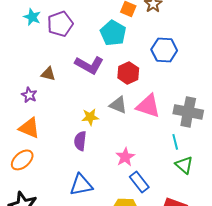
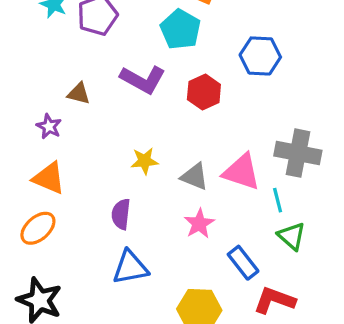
gray triangle: (118, 105) -> (195, 177), moved
pink triangle: (148, 106) -> (242, 172), moved
purple semicircle: (80, 141) -> (121, 214), moved
blue rectangle: (139, 182) -> (243, 263), moved

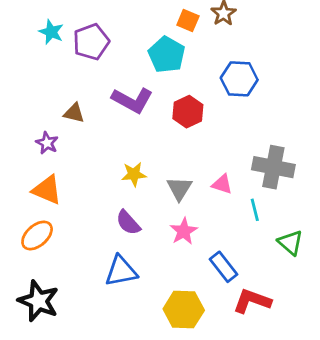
pink triangle: (242, 172) -> (222, 184), size x0.6
gray triangle: (195, 177) -> (179, 188), turned 40
purple semicircle: (121, 214) -> (128, 223), moved, turned -48
green triangle: (292, 236) -> (290, 243), moved

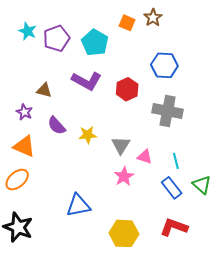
cyan pentagon: (167, 55) -> (95, 43), moved
gray cross: (273, 167) -> (168, 111), moved
pink triangle: (222, 184) -> (145, 157), moved
purple semicircle: (128, 223) -> (57, 126), moved
blue rectangle: (224, 267) -> (172, 188), moved

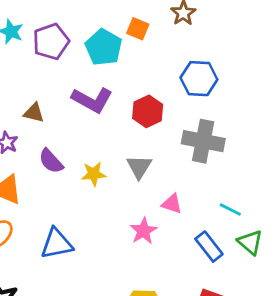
orange square: (127, 23) -> (138, 29), moved
gray triangle: (121, 145) -> (139, 167), moved
cyan line: (176, 161) -> (230, 210), moved, turned -49
blue triangle: (78, 205) -> (57, 244), moved

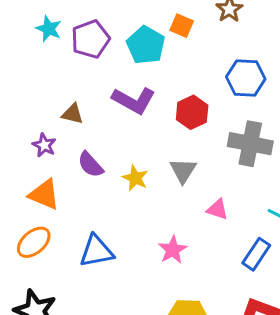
yellow star: (94, 174) -> (135, 178), turned 30
pink star: (143, 231) -> (173, 250), moved
blue rectangle: (209, 247) -> (256, 254), turned 72

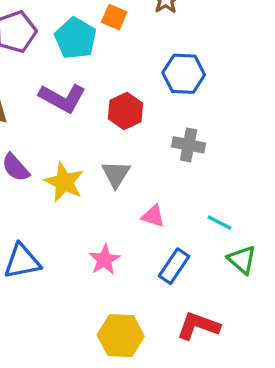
gray cross: (250, 144) -> (189, 145), size x0.7
yellow star: (135, 178) -> (64, 182), size x1.4
blue rectangle: (256, 254) -> (174, 266), moved

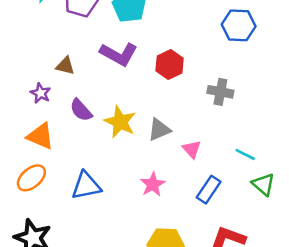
blue hexagon: (184, 74) -> (239, 25), moved
gray triangle: (116, 174) -> (159, 130), moved, turned 35
pink triangle: (153, 216) -> (192, 149), turned 30

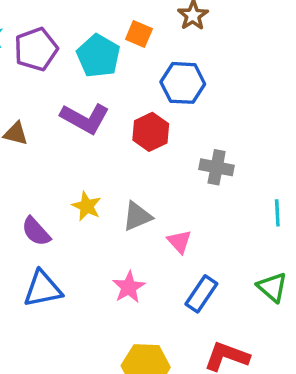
blue hexagon: (239, 25) -> (183, 83), moved
purple semicircle: (81, 110) -> (36, 231), moved
yellow star: (120, 122) -> (87, 206), size x0.7
cyan line: (245, 154) -> (277, 213), moved, turned 60

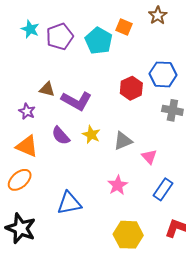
blue hexagon: (183, 83) -> (163, 74), moved
purple L-shape: (85, 118) -> (77, 101), moved
purple semicircle: (36, 231) -> (61, 136), moved
blue triangle: (43, 289) -> (69, 203), moved

